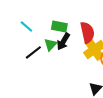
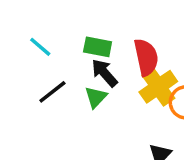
black arrow: (63, 41) -> (104, 73), turned 108
green triangle: (50, 44) -> (96, 97), moved

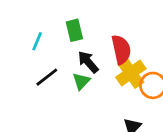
cyan line: (40, 47) -> (37, 41), turned 72
green rectangle: (98, 47) -> (74, 30), moved, turned 65

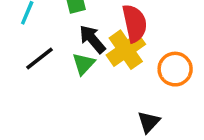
yellow cross: (131, 73) -> (126, 50), moved

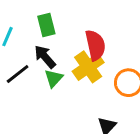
black arrow: (92, 39) -> (45, 57), moved

